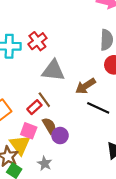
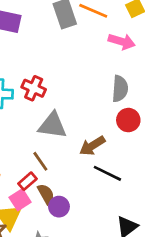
red cross: (37, 41) -> (34, 88), turned -30
red rectangle: (34, 107) -> (28, 181), moved
pink square: (29, 131) -> (20, 200), turned 35

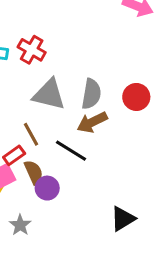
gray semicircle: (120, 89) -> (91, 94), moved
black line: (107, 173) -> (71, 151), moved

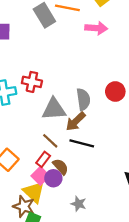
brown arrow: (92, 122) -> (76, 121), moved
purple circle: (47, 188) -> (53, 178), moved
gray star: (20, 225) -> (79, 204), moved

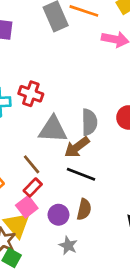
brown line: (50, 141) -> (32, 164), moved
brown semicircle: (61, 167) -> (84, 209), moved, turned 48
purple circle: (53, 178) -> (58, 215), moved

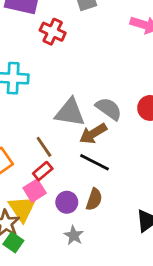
red cross: (31, 94) -> (53, 32), moved
gray semicircle: (89, 122) -> (109, 109), turned -60

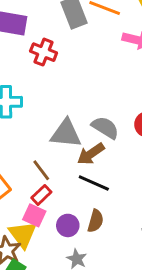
pink square: (35, 191) -> (34, 215), turned -30

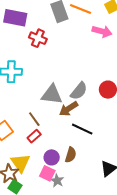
gray semicircle: (105, 128) -> (79, 91), turned 96
black line: (94, 183) -> (82, 129), moved
pink square: (34, 215) -> (47, 173), moved

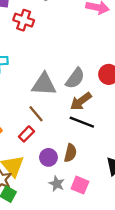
brown arrow: (69, 109) -> (81, 101), moved
brown line: (34, 119) -> (36, 114), moved
pink square: (47, 173) -> (80, 185), moved

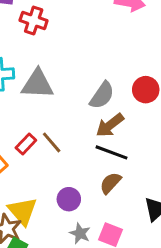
gray triangle: (44, 84) -> (37, 84), moved
red rectangle: (26, 134) -> (26, 144), moved
brown semicircle: (70, 153) -> (110, 183), moved, turned -150

